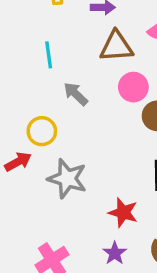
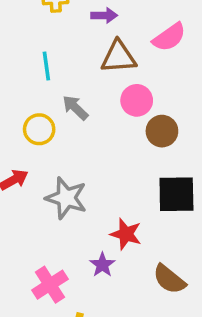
yellow circle: (42, 131) -> (39, 129), moved
purple star: (115, 253) -> (102, 265), moved

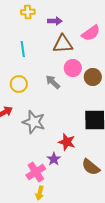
gray arrow: (75, 108) -> (53, 82), moved
brown circle: (162, 131) -> (93, 77), moved
pink cross: (50, 285) -> (36, 172), moved

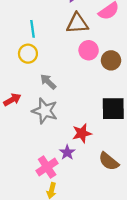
gray arrow: (53, 82) -> (48, 82), moved
yellow circle: (19, 84) -> (28, 54), moved
red star: (67, 142) -> (82, 133), turned -30

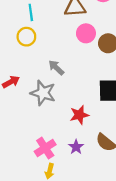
gray arrow: (48, 82) -> (56, 68), moved
purple star: (67, 152) -> (76, 147), moved

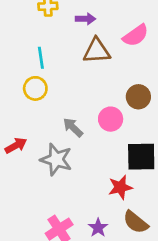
pink circle: (86, 33) -> (111, 119), moved
red star: (79, 115) -> (120, 187), moved

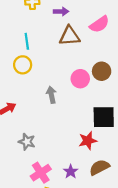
pink circle: (111, 119) -> (80, 79), moved
gray arrow: (73, 127) -> (51, 95), turned 35
gray star: (56, 159) -> (27, 142), moved, size x0.7
brown semicircle: (136, 222) -> (99, 167), turned 114

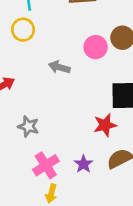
gray arrow: (51, 95) -> (59, 67), turned -63

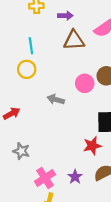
gray star: (28, 126) -> (21, 151), moved

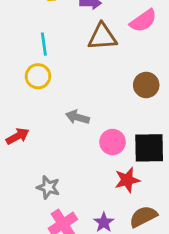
pink circle: (85, 83) -> (113, 142), moved
gray star: (21, 151) -> (48, 187), moved

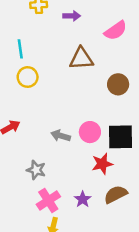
brown triangle: (102, 37) -> (81, 59), moved
cyan line: (44, 44) -> (20, 49), moved
gray arrow: (77, 117) -> (61, 136), moved

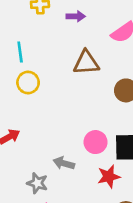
gray arrow: (61, 136) -> (64, 163), moved

